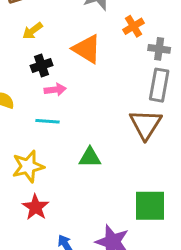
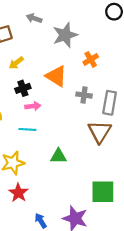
gray cross: (159, 49) -> (84, 95), moved

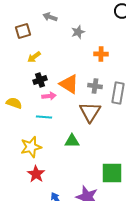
gray star: (65, 35) -> (78, 32), size x0.6
orange cross: (91, 59) -> (101, 54), turned 32
orange triangle: (56, 76) -> (69, 84), moved
brown triangle: (100, 132) -> (90, 112), moved

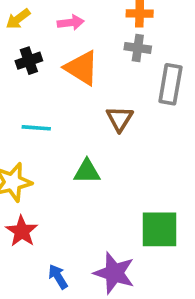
gray cross: (95, 86) -> (138, 48), moved
pink arrow: (49, 96) -> (71, 23), moved
brown triangle: (90, 112) -> (120, 119), size x0.7

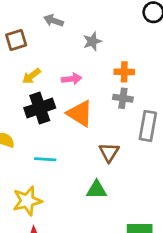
black cross: (29, 61) -> (40, 108), size x1.5
green triangle: (87, 171) -> (97, 190), moved

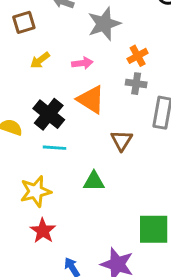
gray star: (92, 41) -> (104, 24), size x1.6
orange cross: (124, 72) -> (138, 56), turned -30
black cross: (40, 108) -> (49, 114), moved, turned -32
green triangle: (97, 190) -> (94, 181), moved

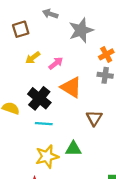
pink arrow: (82, 63) -> (56, 63), moved, turned -32
yellow star: (36, 191) -> (47, 156), moved

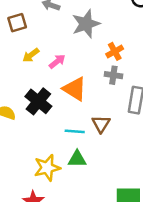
cyan line: (44, 124) -> (75, 131), moved

